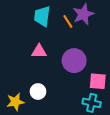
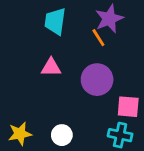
orange line: (68, 21) -> (98, 38), moved
white circle: (38, 92) -> (62, 135), moved

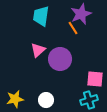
pink triangle: (51, 67) -> (38, 50), turned -42
purple circle: (97, 80) -> (60, 59), moved
cyan cross: (120, 135) -> (89, 100), turned -30

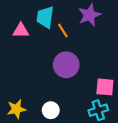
orange line: (73, 28) -> (63, 31), moved
pink triangle: (38, 50) -> (21, 31), moved, turned 42

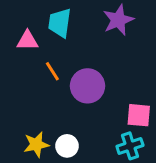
orange line: (63, 31) -> (52, 71), moved
yellow star: (16, 109) -> (36, 144), moved

